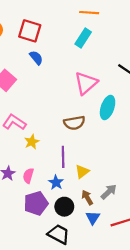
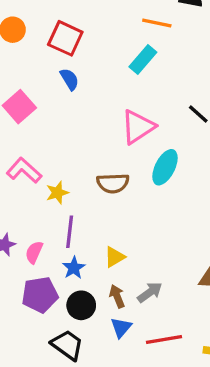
yellow star: (32, 142) -> (57, 193), moved
purple line: (63, 157) -> (70, 232), moved

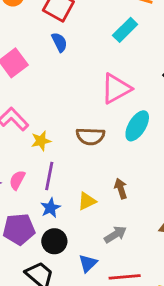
pink semicircle: (34, 252) -> (17, 180), moved
brown arrow: (117, 296) -> (121, 189), moved

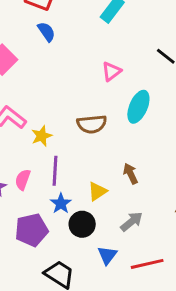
pink triangle: (116, 89) -> (111, 71), size x0.6
black circle: (54, 241) -> (82, 224), moved

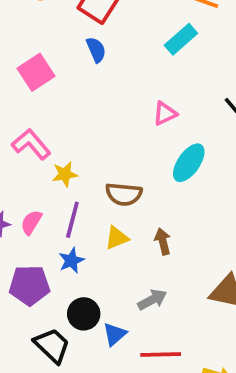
brown semicircle: (92, 124) -> (124, 194), moved
yellow triangle: (97, 191) -> (117, 238), moved
black circle: (82, 224) -> (84, 314), moved

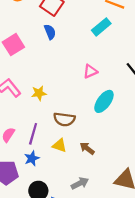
yellow star: (65, 174) -> (39, 93), moved
yellow triangle: (117, 238) -> (59, 146), turned 40
brown arrow: (163, 241) -> (87, 148), turned -40

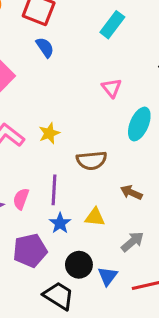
pink triangle: (90, 71) -> (112, 88), turned -32
yellow triangle: (59, 146) -> (95, 217), moved

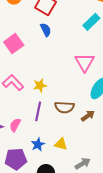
pink triangle: (112, 88) -> (85, 62), size x1.5
purple line: (54, 190) -> (38, 111), moved
brown arrow: (131, 192) -> (88, 116), moved, turned 112

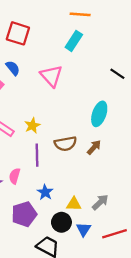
blue semicircle: (46, 30) -> (13, 68), moved
pink triangle: (85, 62) -> (51, 76), moved
yellow triangle: (61, 144) -> (74, 204), moved

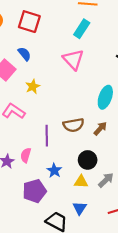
pink triangle: (51, 76) -> (73, 60), moved
yellow star: (32, 126) -> (33, 86), moved
black circle: (61, 222) -> (88, 160), moved
blue triangle: (84, 229) -> (80, 208), moved

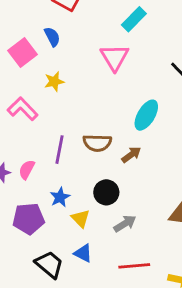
yellow triangle: (81, 182) -> (80, 218), moved, turned 32
blue triangle: (80, 208) -> (83, 253), turned -48

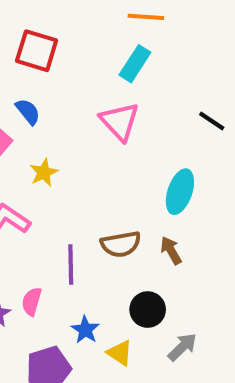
brown arrow: (131, 155) -> (171, 250), turned -72

